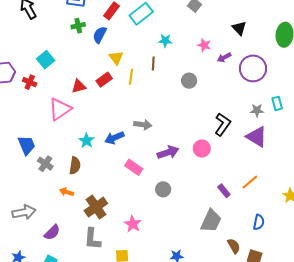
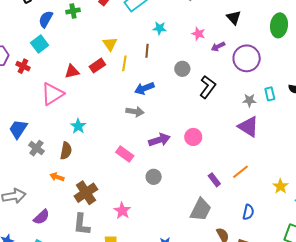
blue semicircle: (100, 35) -> (46, 19), moved
black L-shape: (223, 124) -> (208, 87), moved
blue arrow: (114, 138) -> (144, 88), moved
blue trapezoid: (27, 145) -> (18, 129), turned -125

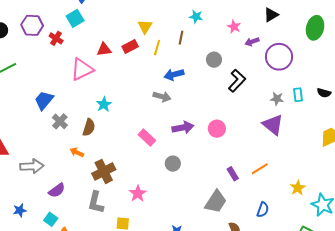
black triangle: (234, 18) -> (271, 15), turned 35

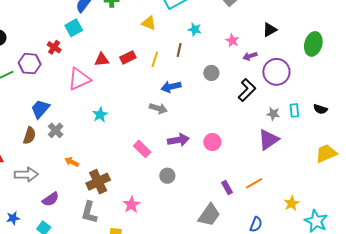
purple hexagon: (32, 25) -> (30, 64), moved
yellow triangle: (145, 27) -> (149, 23), moved, turned -42
black L-shape: (237, 81) -> (247, 90), moved
purple triangle: (273, 125) -> (268, 140), turned 45
brown semicircle: (89, 127) -> (29, 136), moved

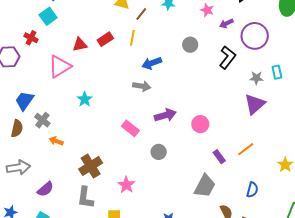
brown line: (179, 50) -> (141, 14), moved, turned 32
pink circle: (212, 142) -> (200, 124), moved
orange arrow: (72, 162) -> (56, 141), moved

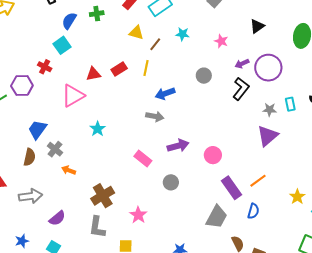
purple arrow: (226, 23) -> (242, 64), moved
purple rectangle: (219, 157) -> (231, 188), size x1.6
blue semicircle: (252, 190) -> (253, 211), moved

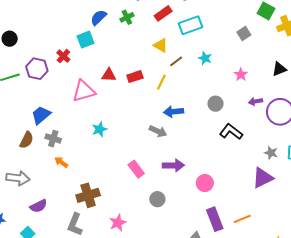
green cross: (97, 14) -> (127, 17), turned -32
black L-shape: (241, 89) -> (231, 132), moved, turned -105
gray cross: (55, 149) -> (53, 139), turned -35

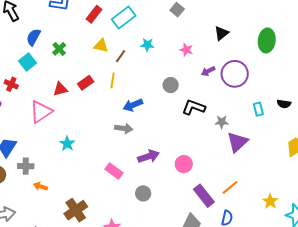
green cross: (127, 17) -> (59, 49), moved
gray star: (271, 153) -> (222, 122), moved

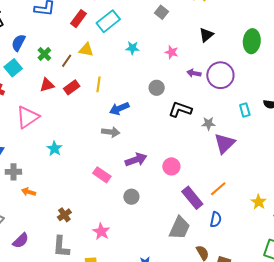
brown line: (121, 56) -> (67, 61), moved
purple arrow: (208, 71) -> (194, 73), turned 40
red triangle: (60, 89) -> (47, 85), moved
brown cross: (76, 210) -> (64, 215), size x0.6

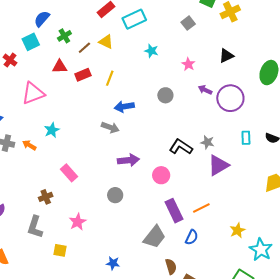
black L-shape: (180, 110) -> (181, 147), moved
pink rectangle: (102, 175) -> (69, 173), moved
orange arrow: (29, 192) -> (29, 145), moved

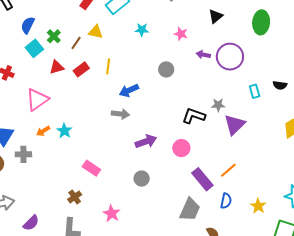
cyan square: (31, 42) -> (34, 48), moved
orange arrow: (29, 145) -> (43, 131), moved, turned -48
yellow star: (237, 230) -> (258, 206), moved

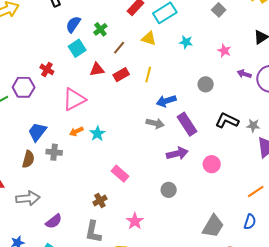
yellow triangle: (96, 32) -> (149, 38), moved
green cross: (54, 36) -> (100, 29), moved
black L-shape: (194, 116) -> (227, 121), moved
purple rectangle: (202, 179) -> (187, 124), moved

